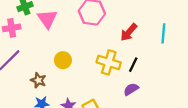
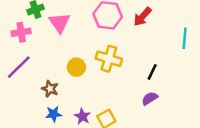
red arrow: (129, 32) -> (143, 17), moved
yellow cross: (109, 62) -> (109, 59), moved

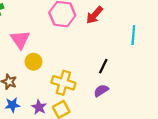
pink triangle: (60, 23) -> (20, 40), moved
yellow cross: (109, 59) -> (63, 83), moved

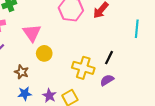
yellow cross: (63, 83) -> (83, 68), moved

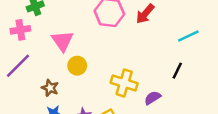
cyan line: (137, 29) -> (188, 36), turned 60
black line: (109, 58) -> (177, 71), moved

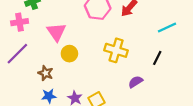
yellow cross: (124, 83) -> (116, 50), moved

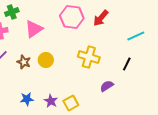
pink triangle: (56, 32) -> (34, 29), moved, turned 30
brown star: (46, 73) -> (24, 62), moved

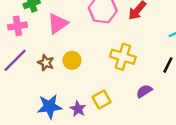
blue star: (27, 99) -> (49, 107), size x1.5
yellow square: (71, 103) -> (102, 99), moved

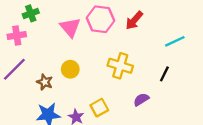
pink triangle: (58, 24) -> (70, 27), moved, turned -35
brown star: (46, 63) -> (45, 82), moved

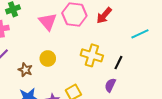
black line: (164, 74) -> (118, 63), moved
purple semicircle: (141, 99) -> (110, 85), turned -32

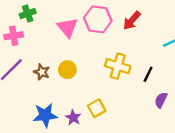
brown star: (25, 70) -> (42, 72), moved
purple semicircle: (110, 85) -> (161, 100), moved

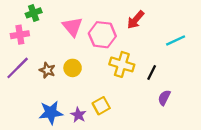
pink hexagon: (98, 19) -> (102, 35), moved

